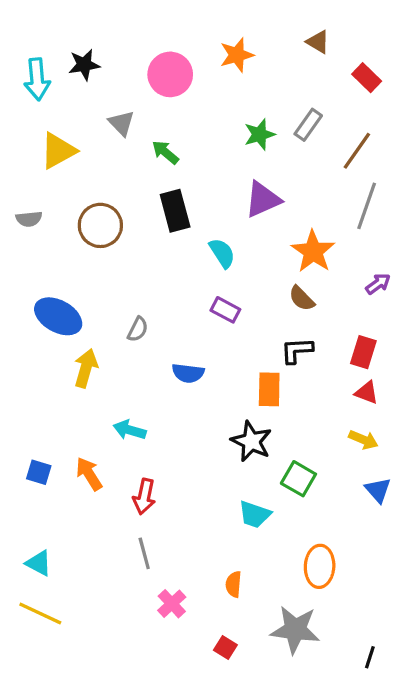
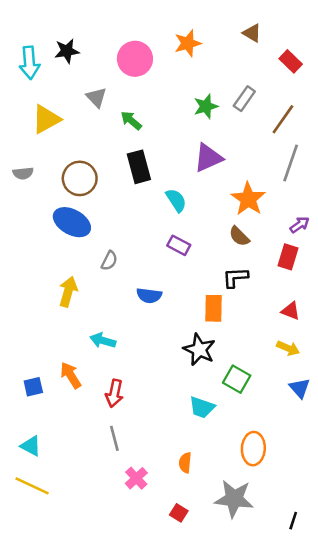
blue ellipse: (58, 316) -> (72, 222), moved
red rectangle: (363, 352) -> (288, 257), moved
blue square: (39, 472) -> (33, 387), moved, turned -30

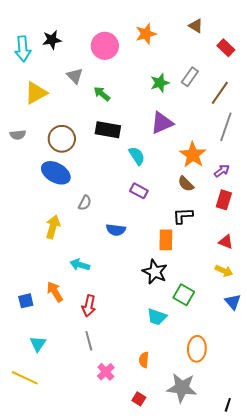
black rectangle: (139, 167) -> (108, 130), turned -65
purple arrow: (300, 225) -> (222, 171), moved
cyan triangle: (31, 446) -> (38, 344), moved, turned 36

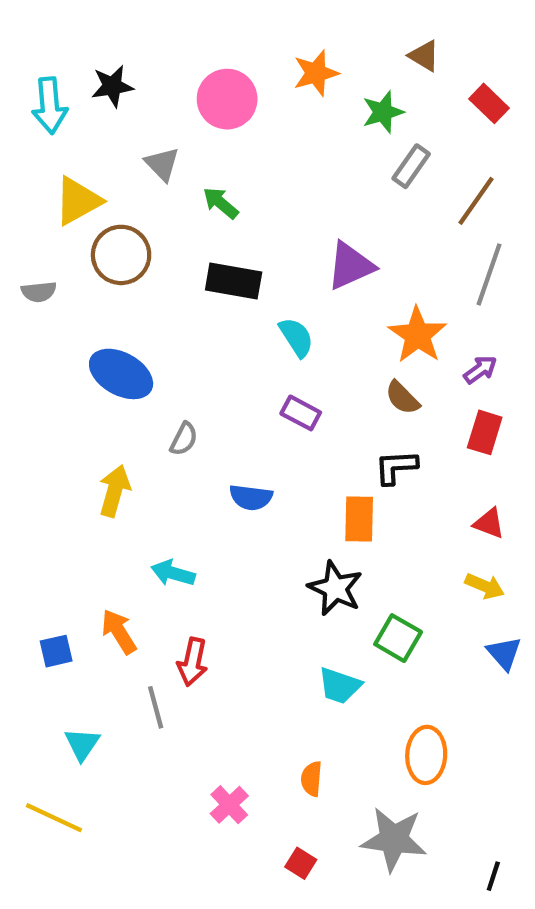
green star: (160, 83) -> (383, 112), moved
brown circle: (62, 139) -> (121, 255), moved
gray line: (89, 341) -> (156, 707), moved

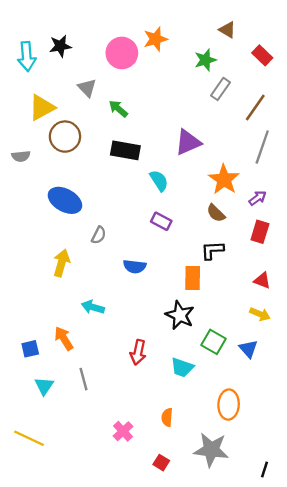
orange star: (316, 73) -> (155, 39), moved
blue triangle: (504, 653) -> (248, 349), moved
red arrow: (192, 662) -> (138, 352), moved
cyan triangle: (82, 744) -> (44, 386), moved

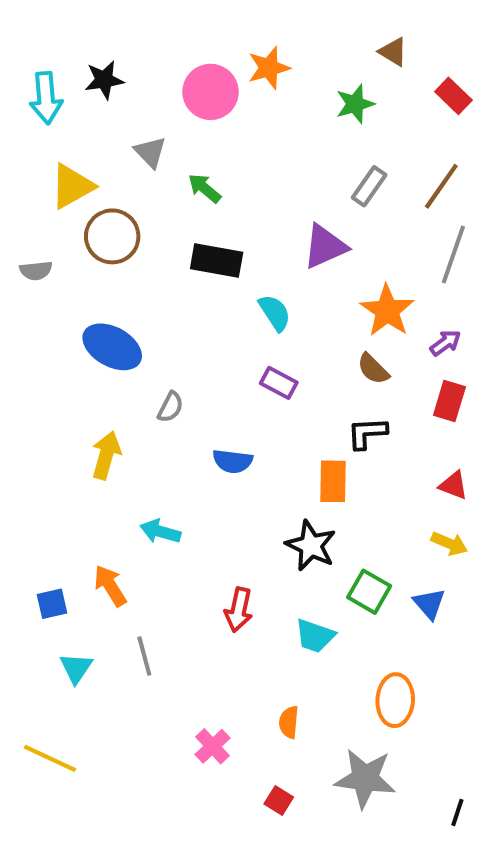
gray rectangle: (220, 89) -> (369, 186), moved

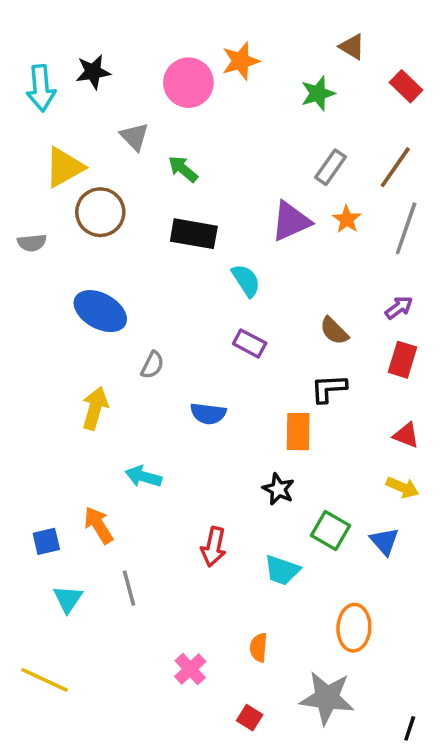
orange star: (387, 311) -> (347, 219), moved, size x0.6
black star: (311, 546) -> (278, 489), size x0.7

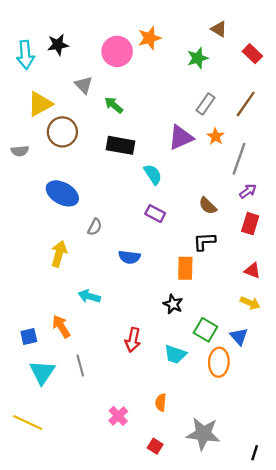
gray line: (406, 228) -> (239, 159), moved
cyan triangle: (68, 599) -> (42, 372), size x1.4
orange ellipse: (354, 628) -> (219, 362), moved

